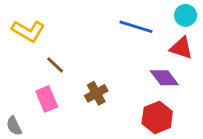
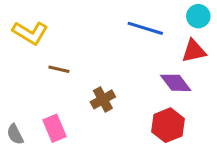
red triangle: (181, 48) -> (194, 51), turned -30
brown line: (55, 65) -> (59, 69), turned -30
pink rectangle: (47, 99) -> (54, 128), moved

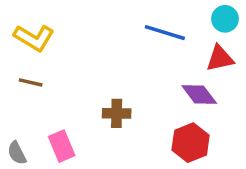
brown line: (59, 69) -> (31, 82), moved
brown cross: (103, 99) -> (117, 113), turned 30

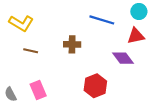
brown line: (31, 82) -> (31, 51), moved
brown cross: (117, 113) -> (72, 44), moved
red hexagon: (191, 143) -> (95, 86), moved

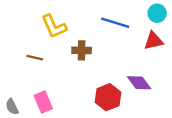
yellow L-shape: (21, 23) -> (54, 26), moved, turned 35
purple diamond: (123, 58) -> (139, 83), moved

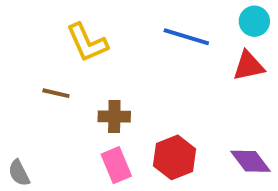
brown cross: (82, 50) -> (114, 117), moved
purple diamond: (139, 83) -> (250, 161), moved
pink rectangle: (43, 102) -> (116, 165), moved

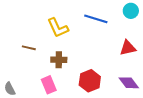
yellow L-shape: (87, 43) -> (58, 28), moved
red triangle: (249, 66) -> (128, 48), moved
pink rectangle: (116, 165) -> (49, 85), moved

